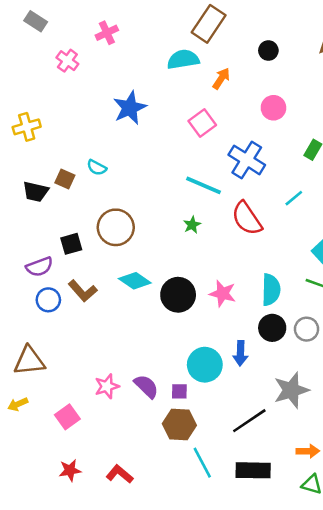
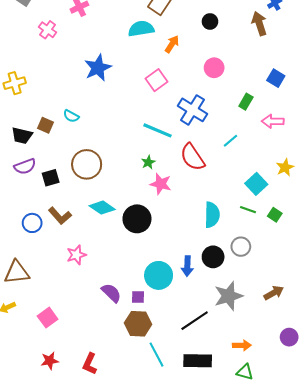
purple semicircle: (39, 267) -> (25, 166), moved
pink star: (223, 293) -> (161, 184), moved
black circle: (272, 328) -> (213, 257), moved
pink star: (107, 386) -> (76, 255), moved
red L-shape: (120, 474) -> (90, 364), turned -105

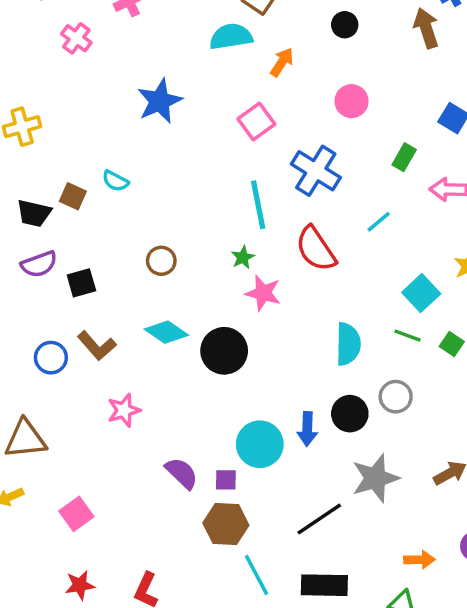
cyan line: (158, 130) -> (258, 205), turned 56
brown circle: (87, 164) -> (161, 261), moved, size x0.6
orange arrow: (242, 345) -> (419, 560), moved

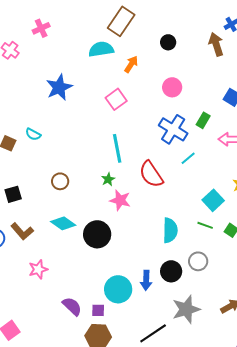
blue cross: (316, 171) -> (173, 129), moved

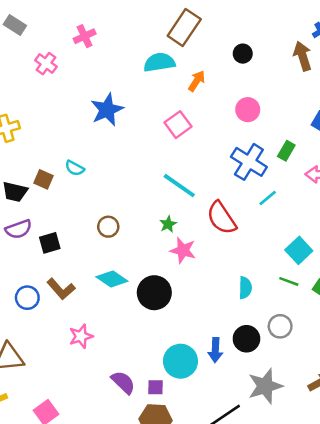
cyan line: (117, 148) -> (179, 186), turned -44
cyan semicircle: (170, 230) -> (245, 288), size x0.7

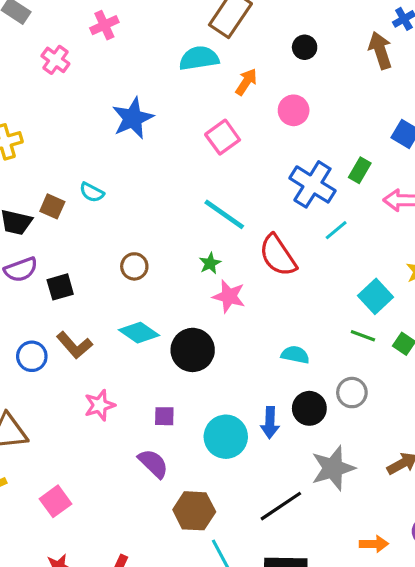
pink circle: (248, 110) -> (294, 110), moved
cyan semicircle: (245, 288) -> (295, 355), moved, turned -80
purple square: (156, 387) -> (164, 416), moved

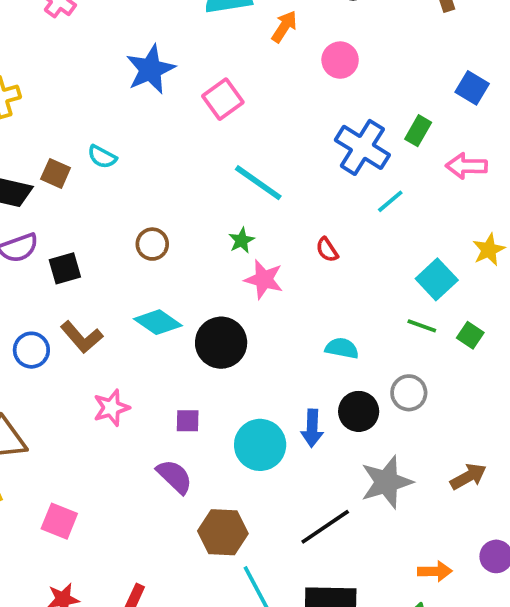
pink square: (223, 137) -> (223, 99), moved
red semicircle: (278, 255) -> (327, 250), moved, size x0.5
pink square: (55, 501) -> (59, 521), turned -32

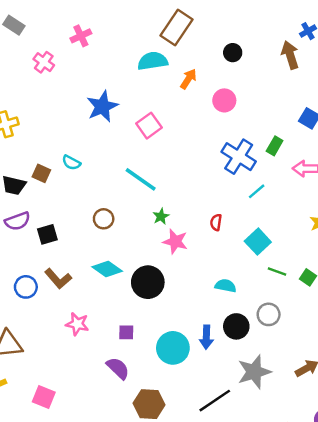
cyan line: (258, 183) -> (141, 179), moved
red semicircle: (327, 250) -> (216, 222), turned 42
cyan square: (437, 279) -> (258, 242), moved
pink star: (111, 408) -> (77, 324), turned 30

